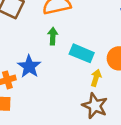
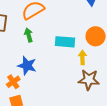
green arrow: (53, 36) -> (29, 35), moved

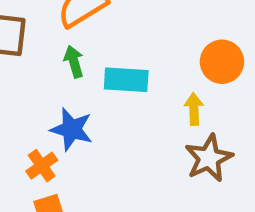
cyan rectangle: (65, 42) -> (126, 80), moved
brown star: (89, 80) -> (209, 158), turned -30

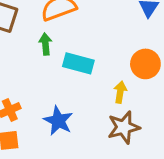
blue star: (72, 129) -> (58, 121), moved

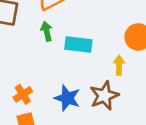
brown star: (124, 127) -> (104, 96), moved

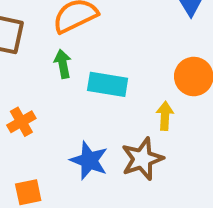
orange cross: (23, 94) -> (21, 122), moved

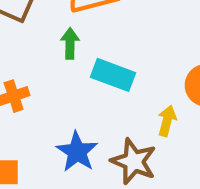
brown star: (142, 159) -> (134, 161), turned 30

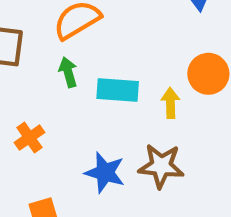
yellow arrow: (167, 121) -> (170, 103), moved

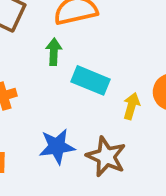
blue star: (105, 173) -> (57, 146), turned 30

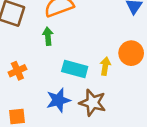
cyan rectangle: (90, 80) -> (75, 69), moved

